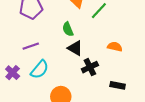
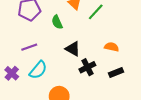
green semicircle: (68, 29) -> (57, 22), moved
black rectangle: (118, 85) -> (116, 72), moved, turned -32

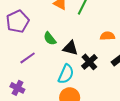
green semicircle: (57, 22) -> (50, 39), moved
cyan semicircle: (38, 70) -> (66, 74), moved

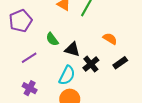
orange semicircle: (107, 36) -> (110, 39), turned 32
purple cross: (17, 88) -> (30, 88), moved

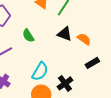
black triangle: (72, 49) -> (65, 34), moved
black cross: (91, 64) -> (65, 83), moved

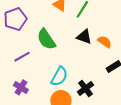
green semicircle: (28, 36) -> (46, 39), size x1.5

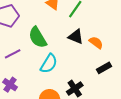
cyan semicircle: (59, 76) -> (49, 64), moved

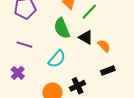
green semicircle: (38, 37) -> (62, 28), moved
purple line: (13, 54) -> (24, 45), turned 35

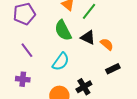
purple line: (24, 45) -> (27, 50), turned 42
purple cross: (18, 73) -> (23, 79), turned -32

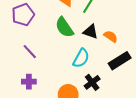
cyan semicircle: (61, 62) -> (81, 58), moved
black rectangle: (113, 69) -> (120, 61), size x1.5

